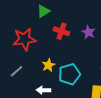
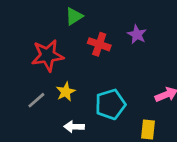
purple star: (88, 32) -> (137, 34), moved
yellow star: (48, 65) -> (66, 92), moved

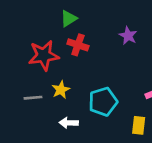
red cross: (99, 44) -> (78, 45), moved
gray line: (36, 100) -> (33, 98), turned 36

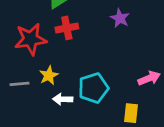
red cross: (78, 45) -> (67, 28), turned -30
white arrow: (69, 123) -> (63, 99), moved

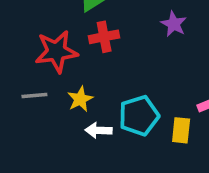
gray line: (19, 84) -> (34, 95), moved
yellow rectangle: (131, 113) -> (181, 130), moved

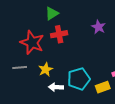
red star: (56, 51) -> (32, 43), turned 30
yellow rectangle: (181, 130) -> (103, 87), turned 64

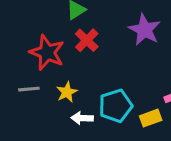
purple star: (99, 27) -> (145, 30), size x1.5
red cross: (59, 34) -> (87, 40), turned -35

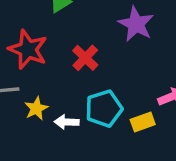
red cross: (87, 40) -> (85, 58), moved
yellow star: (67, 92) -> (36, 108), moved

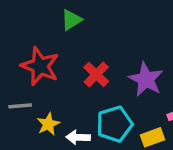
purple star: (136, 24) -> (146, 79), moved

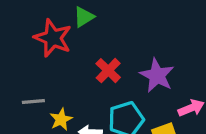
red star: (40, 66) -> (53, 38), moved

